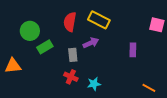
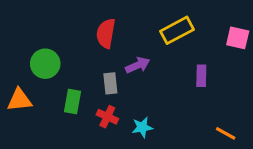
yellow rectangle: (99, 20) -> (177, 30), moved, turned -55
green circle: (30, 31) -> (45, 64), moved
green rectangle: (45, 47) -> (72, 102), moved, turned -49

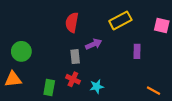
green circle: (45, 64) -> (21, 51), moved
orange triangle: (19, 100) -> (13, 79), moved
green rectangle: (72, 102) -> (49, 88), moved

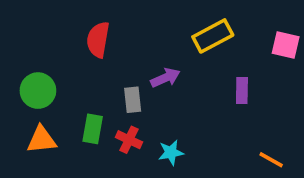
red semicircle: (72, 22) -> (98, 40), moved
orange triangle: (13, 79) -> (42, 140), moved
green rectangle: (49, 88) -> (93, 129), moved

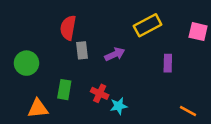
gray rectangle: (133, 100) -> (82, 50), moved
orange triangle: (42, 140) -> (38, 108), moved
red cross: (129, 140) -> (100, 93), moved

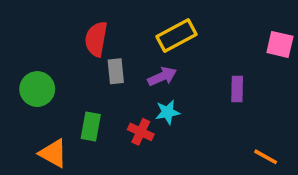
yellow rectangle: (148, 25) -> (176, 35), moved
cyan star: (119, 106) -> (168, 112), moved
orange triangle: (38, 108) -> (53, 153), turned 35

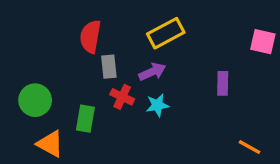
green circle: (37, 89) -> (35, 100), moved
red cross: (141, 132) -> (122, 97), moved

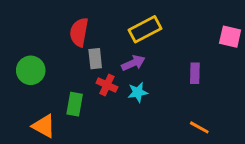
green circle: (35, 100) -> (31, 70), moved
orange line: (249, 147) -> (199, 127), moved

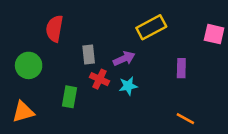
yellow rectangle: (145, 29) -> (151, 27), moved
red semicircle: (79, 32) -> (54, 29), moved
orange triangle: (44, 126) -> (23, 112), moved, turned -45

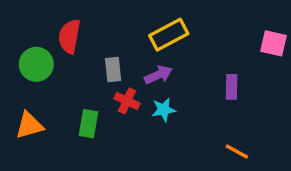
yellow rectangle: (151, 27) -> (169, 35), moved
green circle: (29, 65) -> (36, 64), moved
orange triangle: (23, 112) -> (29, 125), moved

